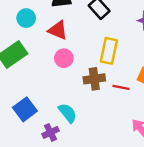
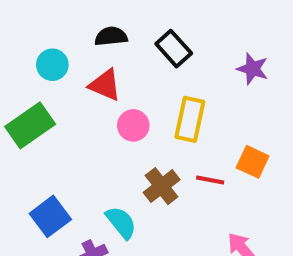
pink circle: (64, 58) -> (133, 125), moved
brown cross: (94, 79) -> (162, 186), moved, turned -30

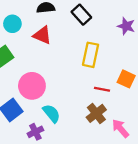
pink circle: (133, 125) -> (32, 86), moved, size x1.5
brown cross: (162, 186) -> (96, 113), moved

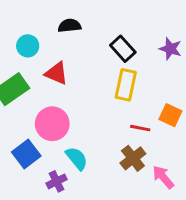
black rectangle: (81, 15) -> (123, 49), moved
red triangle: (42, 35) -> (57, 73), moved

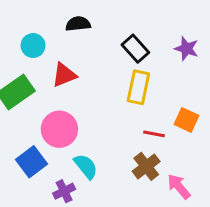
red triangle: (57, 73) -> (64, 75), turned -45

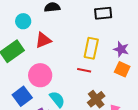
black rectangle: (135, 49) -> (103, 13), moved, turned -54
purple star: (187, 49) -> (121, 49), moved
red line: (154, 134) -> (84, 70), moved

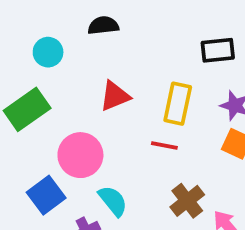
black rectangle: (103, 13) -> (218, 50), moved
red triangle: (43, 40) -> (115, 96), moved

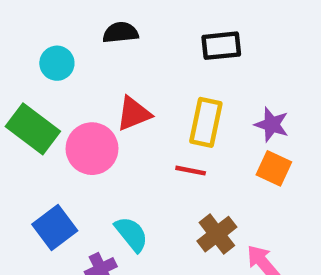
black rectangle: (218, 50) -> (221, 46), moved
green rectangle: (27, 109) -> (33, 129), turned 72
pink circle: (80, 155) -> (92, 149), moved

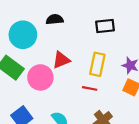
cyan circle: (57, 63) -> (23, 35), size x1.6

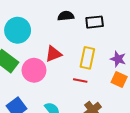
black semicircle: (55, 19) -> (66, 16), moved

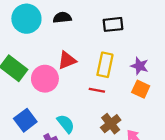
black semicircle: (66, 16) -> (62, 18), moved
cyan circle: (18, 30) -> (26, 19), moved

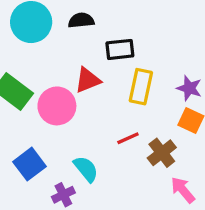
black rectangle: (113, 24) -> (120, 49), moved
red line: (97, 90) -> (128, 138), moved, turned -35
brown cross: (111, 124) -> (162, 153), moved

